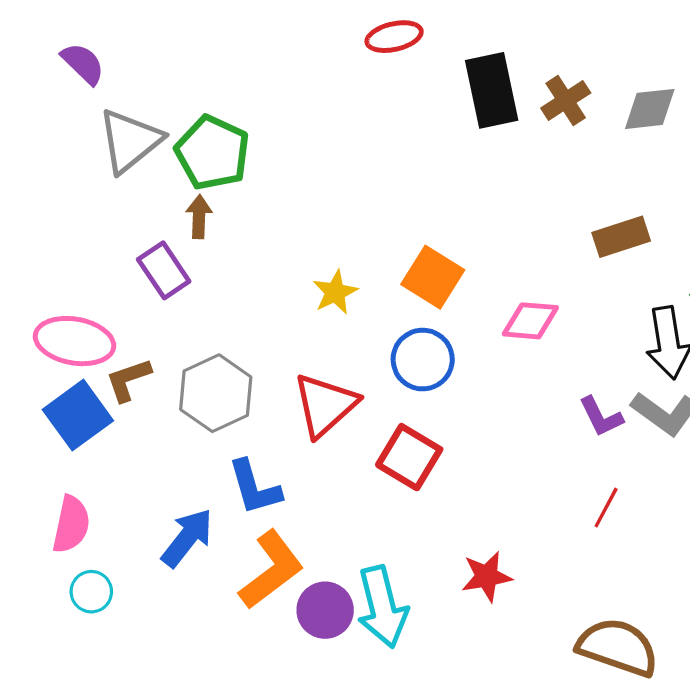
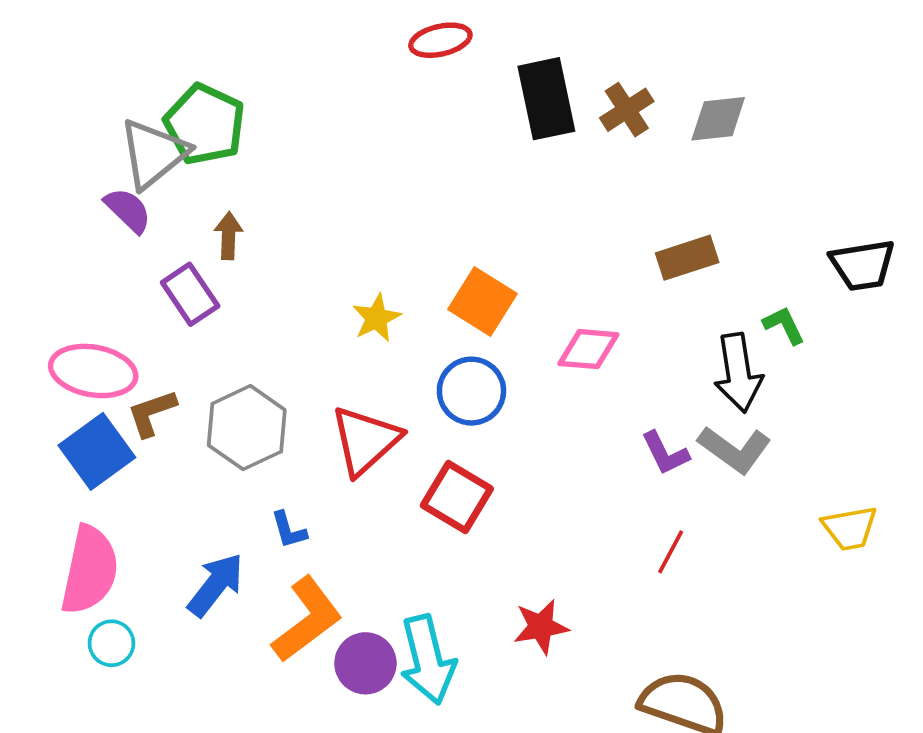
purple semicircle: (83, 64) -> (128, 210), moved
green pentagon: (212, 153) -> (205, 124), moved
blue L-shape: (254, 487) -> (289, 530), size x0.6
pink semicircle: (71, 524) -> (90, 570), size x1.4

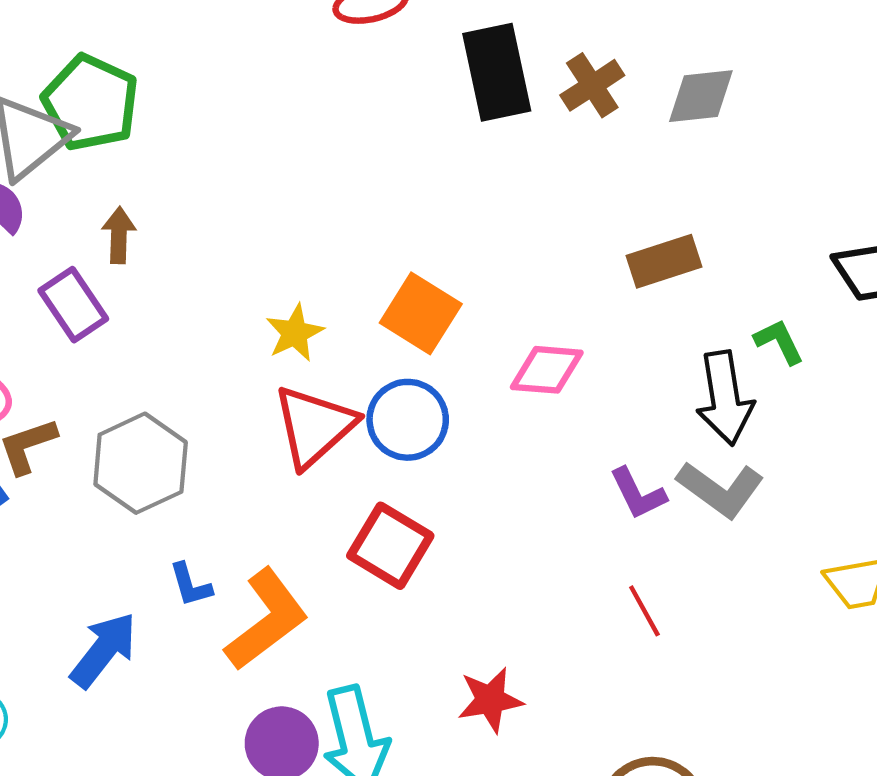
red triangle: (365, 440) -> (314, 426), moved
red line: (671, 552) -> (644, 611), turned -57
orange L-shape: (307, 619) -> (267, 620), moved

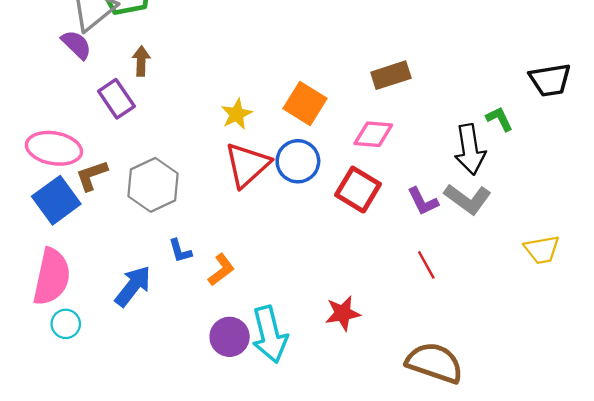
brown rectangle: (664, 261) -> (391, 75), moved
red square: (390, 546) -> (358, 190), moved
orange L-shape: (267, 620) -> (221, 270), size x0.6

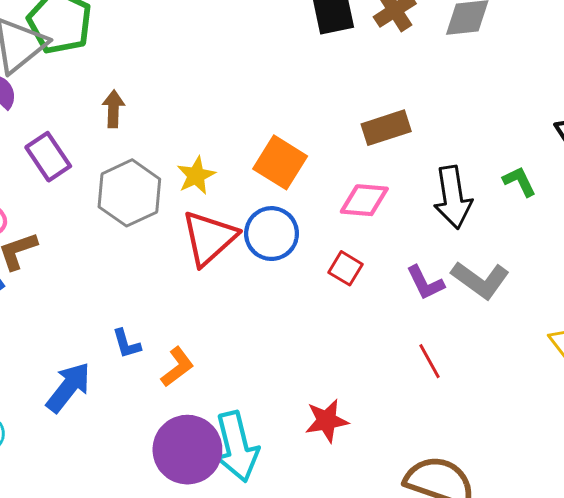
brown arrow: (141, 61) -> (113, 109), moved
black arrow: (470, 149) -> (453, 197), moved
gray hexagon: (153, 185) -> (129, 193), moved
red square: (358, 190) -> (345, 268), size x0.6
purple circle: (230, 337) -> (187, 450), size x1.4

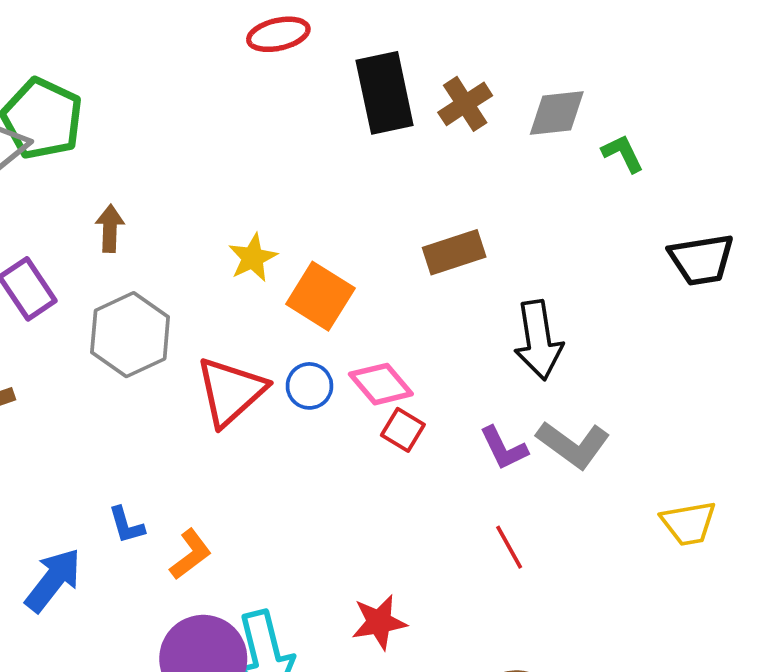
yellow star: (196, 176) -> (253, 258), moved
green L-shape: (519, 181) -> (623, 153), moved
pink diamond: (364, 200) -> (381, 384), moved, turned 45
blue circle: (272, 234) -> (309, 386), size x0.7

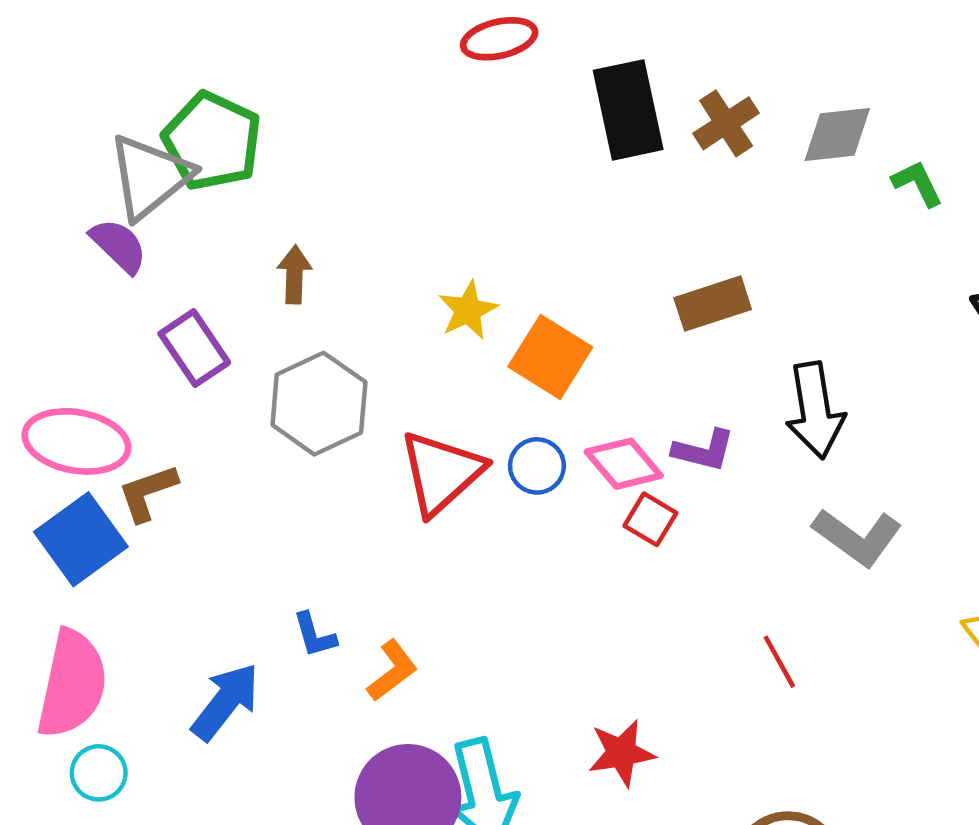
purple L-shape: (504, 448) -> (704, 450), moved, turned -50

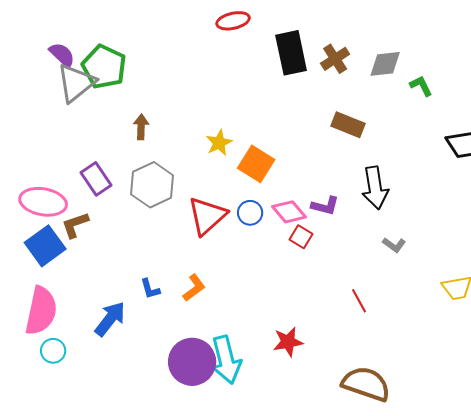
purple semicircle: (119, 246) -> (62, 55), moved
brown rectangle: (713, 304) -> (348, 125), moved, turned 40
purple rectangle: (194, 348) -> (96, 179), moved
gray L-shape: (857, 537) -> (394, 245), size x0.6
orange L-shape: (392, 671) -> (194, 288), moved

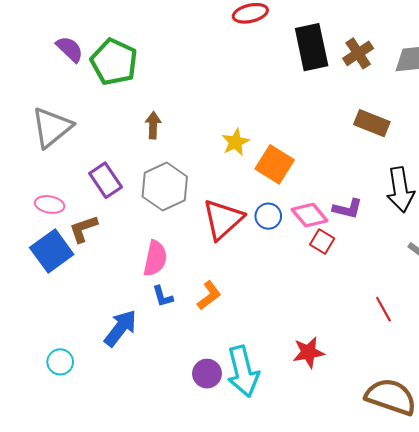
gray triangle: (76, 83) -> (52, 127), moved
pink ellipse: (43, 202) -> (50, 204), size x0.6
pink semicircle: (41, 311) -> (155, 258), moved, size x0.7
purple circle: (192, 362) -> (207, 374), size x0.6

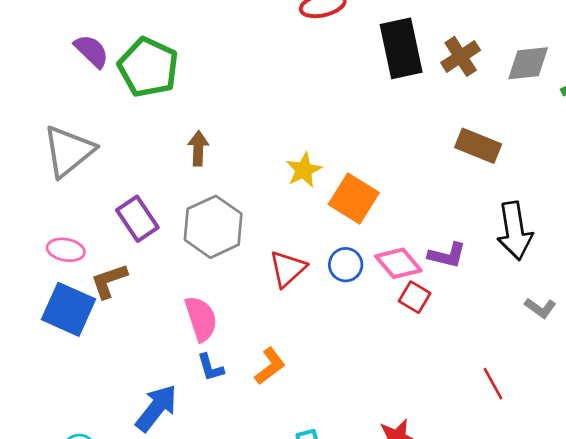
red triangle: (223, 219) -> (288, 269), size x0.7
blue square: (52, 251) -> (68, 309), turned -30
pink semicircle: (155, 258) -> (201, 319), turned -30

